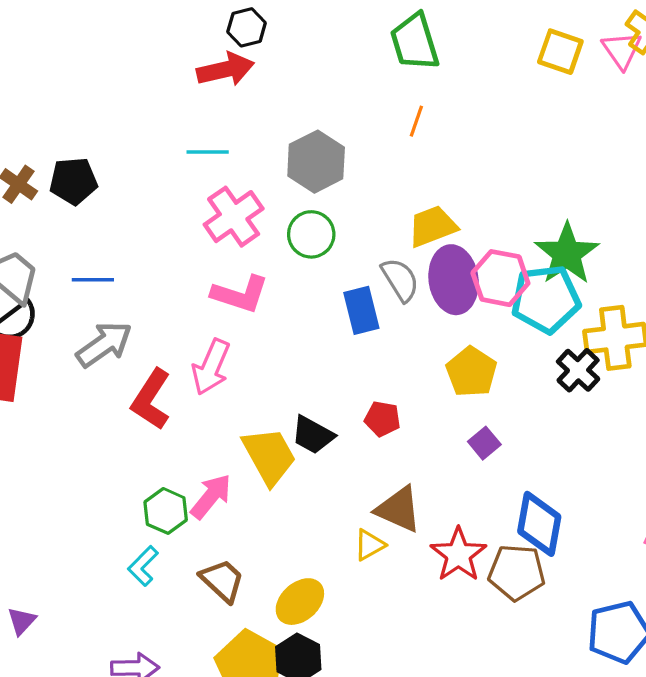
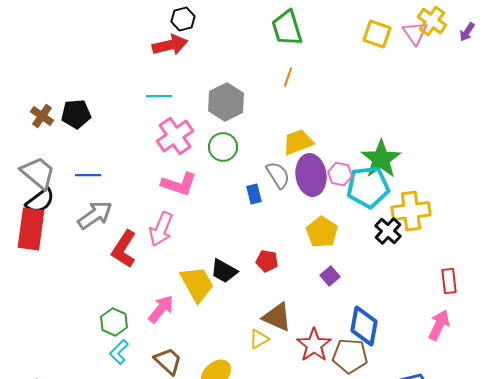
pink hexagon: (500, 278) -> (340, 174), size x0.7
blue rectangle: (361, 310) -> (254, 194), size x0.7
green hexagon: (166, 511) -> (114, 322), moved

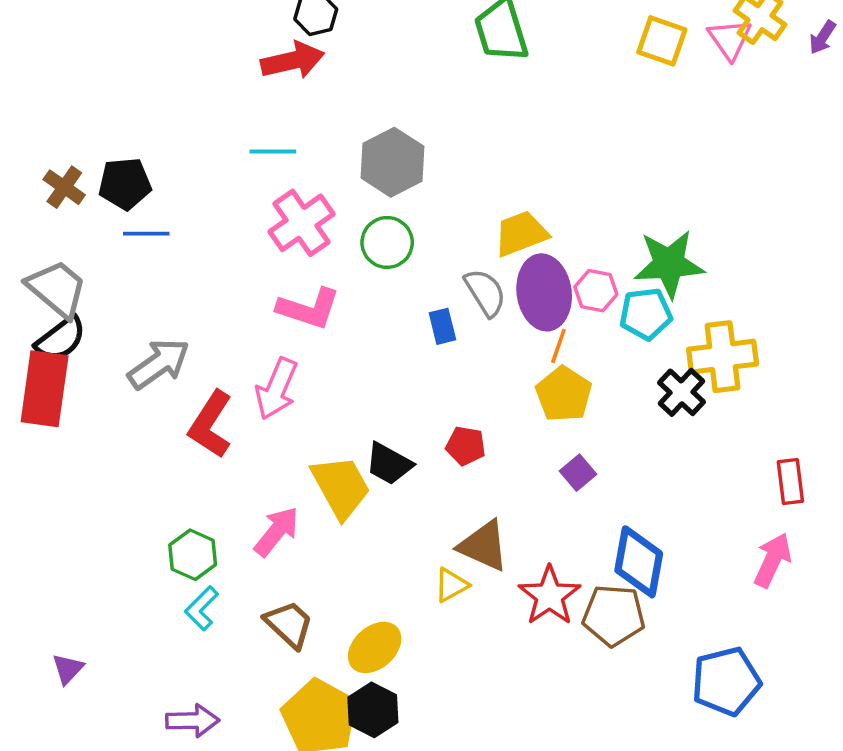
orange line: (288, 77) -> (558, 346), moved
green star: (381, 159) -> (669, 264), turned 30
blue line: (88, 175) -> (146, 234), moved
cyan pentagon: (368, 187) -> (646, 314), size x0.7

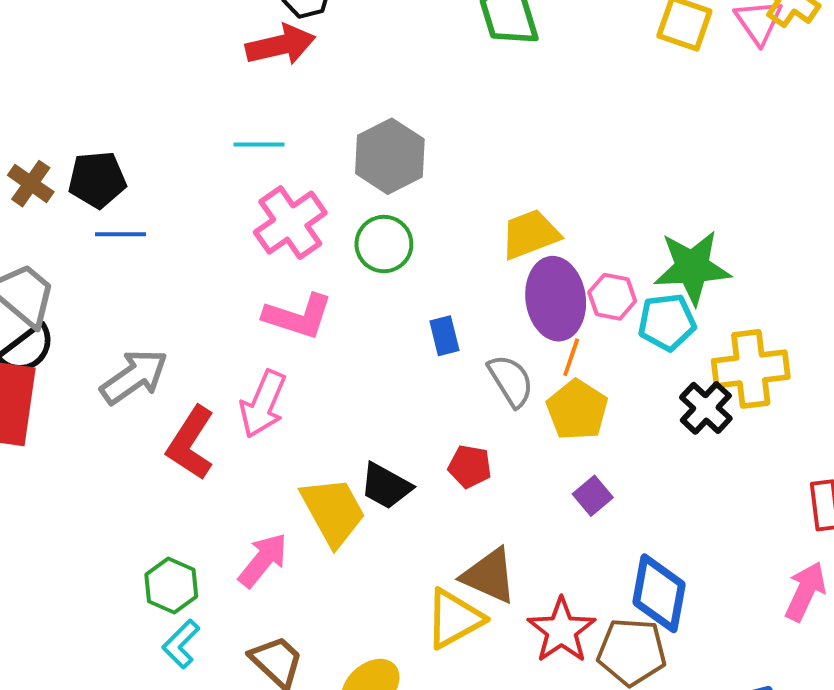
gray semicircle: (485, 292) -> (511, 381), moved
yellow triangle: (451, 585) -> (454, 619), size x1.6

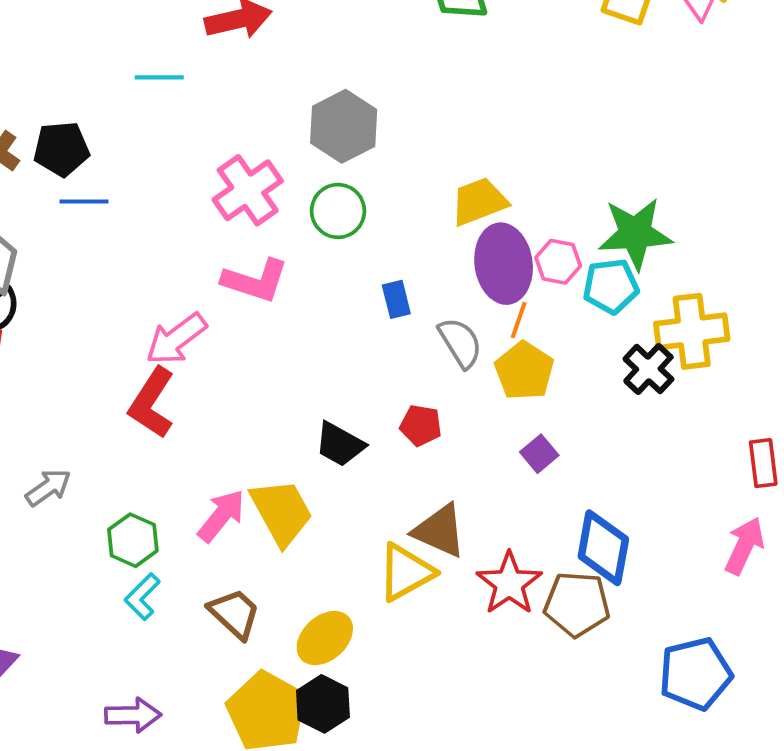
cyan line: (259, 145) -> (159, 77), moved
gray arrow: (134, 377) -> (48, 488), moved, size x0.7
pink arrow: (263, 404) -> (176, 339), moved, turned 30
yellow trapezoid: (333, 511) -> (282, 512), moved

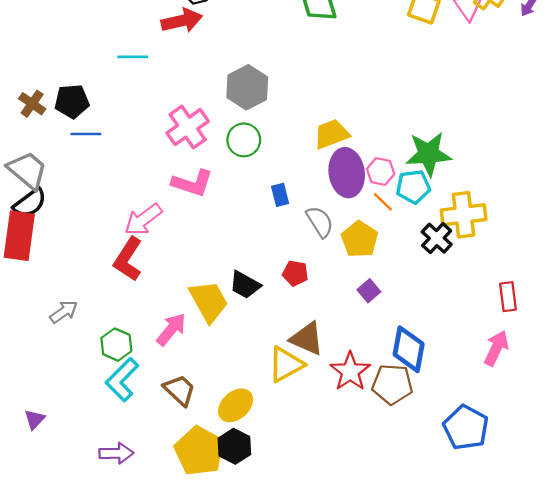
orange line: (519, 320) -> (383, 202), moved, turned -65
yellow trapezoid: (282, 512) -> (209, 301), moved
cyan L-shape: (142, 597) -> (122, 380), size x1.5
blue pentagon: (695, 674) -> (466, 428), turned -30

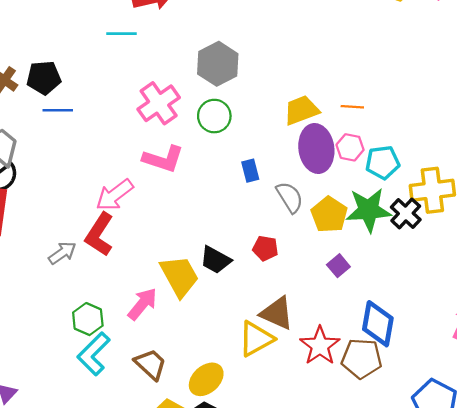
cyan line: (133, 57) -> (121, 34), moved
green star: (429, 154) -> (369, 210), moved
orange line: (383, 202) -> (352, 107), moved, turned -40
gray arrow: (64, 312) -> (62, 253), moved

